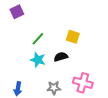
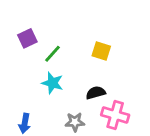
purple square: (17, 12) -> (27, 38), moved
black semicircle: (61, 57) -> (96, 93), moved

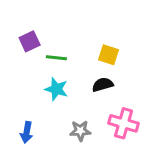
green line: (52, 54) -> (56, 58), turned 54
black semicircle: (96, 93) -> (103, 85), moved

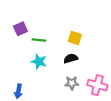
pink cross: (123, 123) -> (97, 85), moved
gray star: (80, 131) -> (72, 83), moved

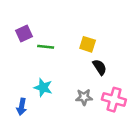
black semicircle: (71, 58) -> (100, 67), moved, turned 72
cyan star: (39, 62) -> (43, 88), moved

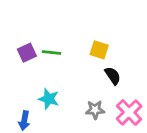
purple square: (24, 34) -> (27, 53), moved
pink cross: (114, 100) -> (129, 112), turned 30

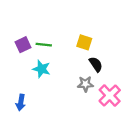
cyan star: (49, 99) -> (42, 69), moved
gray star: (95, 110) -> (85, 84), moved

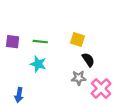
purple square: (23, 45) -> (13, 42), moved, turned 32

